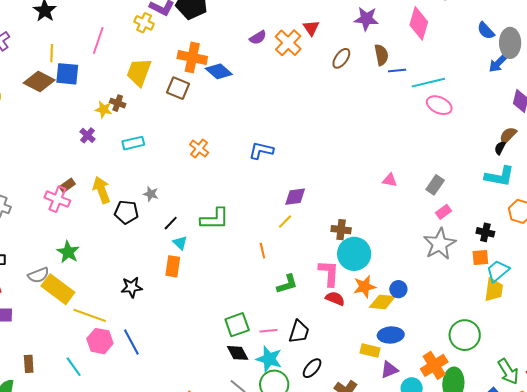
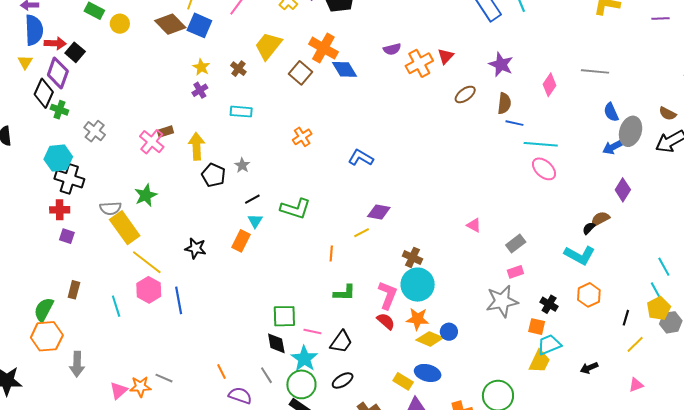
pink diamond: (419, 23) -> (550, 85), size x0.7
yellow star: (103, 109) -> (201, 67), moved

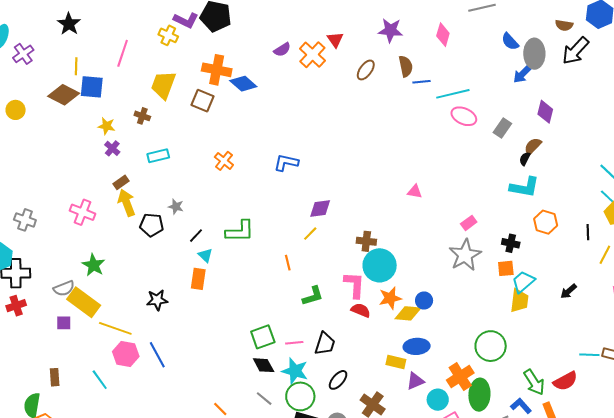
brown rectangle: (165, 132) -> (121, 182), moved
purple square: (67, 236) -> (64, 323), moved
gray rectangle: (516, 244) -> (502, 128), moved

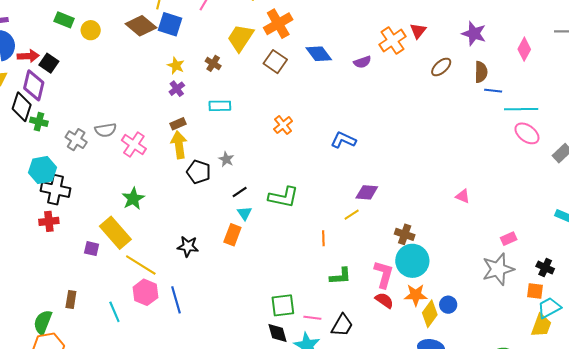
purple semicircle: (282, 50) -> (362, 62), moved
orange cross: (217, 70) -> (278, 24), moved, turned 36
gray semicircle: (64, 288) -> (106, 130), moved
yellow diamond: (408, 313) -> (430, 314), turned -72

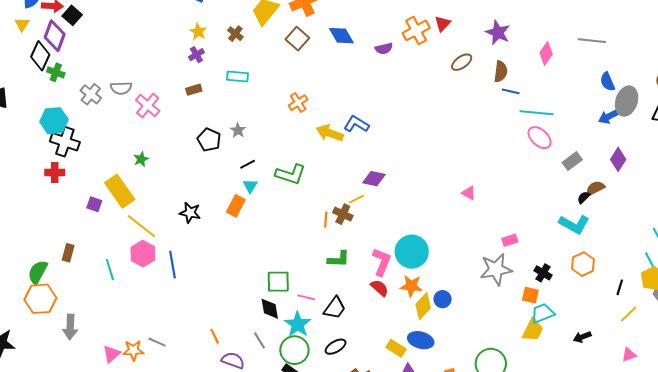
yellow arrow: (179, 145) -> (330, 133), moved, turned -68
green star: (133, 199) -> (141, 159), size x0.7
brown cross: (405, 234) -> (343, 214), moved

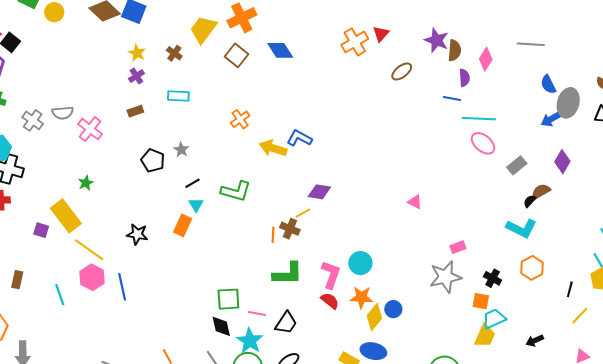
purple semicircle: (384, 49) -> (464, 78), moved, turned -78
brown semicircle: (501, 72) -> (454, 50), moved
cyan circle: (412, 252) -> (360, 263), size x0.7
green L-shape: (339, 259) -> (288, 274), size x1.4

